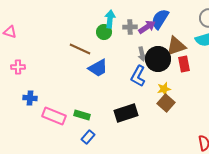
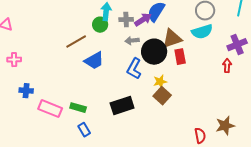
brown line: (80, 49) -> (76, 42), turned -55
gray arrow: (142, 54) -> (132, 41), moved, turned 96
blue rectangle: (88, 137) -> (84, 130), turned -72

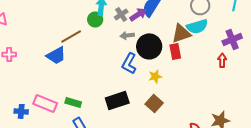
gray cross: (126, 20) -> (121, 14), turned -32
brown triangle: (172, 39) -> (181, 33), moved
blue trapezoid: (94, 61) -> (56, 55), moved
blue cross: (26, 91) -> (21, 111), moved
brown square: (162, 96) -> (154, 103), moved

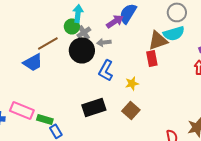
gray cross: (121, 14) -> (84, 32), moved
black circle: (149, 46) -> (82, 50), moved
green rectangle: (73, 102) -> (45, 119), moved

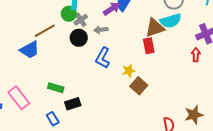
black circle: (82, 50) -> (79, 38), size x0.7
black rectangle: (94, 107) -> (73, 104), moved, size x0.7
pink rectangle: (22, 110) -> (19, 98), turned 30
brown square: (131, 110) -> (139, 86), moved
green rectangle: (45, 119) -> (56, 88), moved

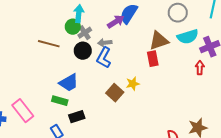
cyan semicircle: (171, 21) -> (188, 37), moved
brown line: (45, 31) -> (49, 44), turned 45
blue trapezoid: (30, 50) -> (69, 83), moved
blue L-shape: (103, 58) -> (104, 58), moved
brown square: (139, 86) -> (115, 93), moved

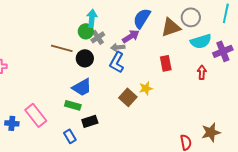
purple arrow: (116, 22) -> (131, 36), moved
brown triangle: (159, 41) -> (171, 27), moved
black circle: (83, 51) -> (85, 58), moved
red arrow: (200, 68) -> (202, 72), moved

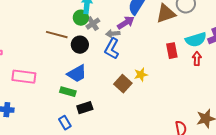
cyan semicircle: (201, 41) -> (196, 40), moved
red rectangle: (166, 63) -> (172, 51), moved
pink rectangle: (36, 115) -> (24, 77), moved, turned -45

